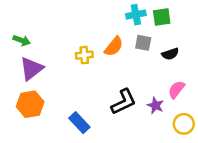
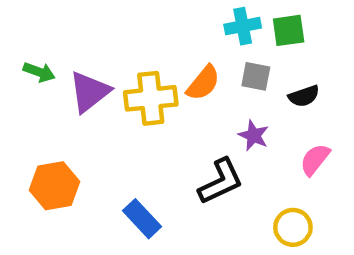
yellow cross: (84, 55) -> (151, 98), size x1.6
purple triangle: (31, 69) -> (89, 92), moved
purple star: (156, 105) -> (254, 135), moved
yellow circle: (184, 124) -> (293, 227), moved

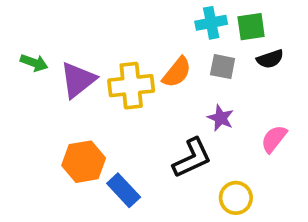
black semicircle: (304, 96) -> (270, 59), moved
orange hexagon: (54, 186) -> (84, 162), moved
yellow circle: (293, 227) -> (236, 198), moved

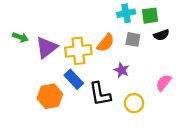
purple star: (221, 118) -> (122, 70), moved
black L-shape: (192, 158) -> (100, 94), moved, turned 105
blue rectangle: (124, 190) -> (74, 79), moved
yellow circle: (236, 198) -> (134, 103), moved

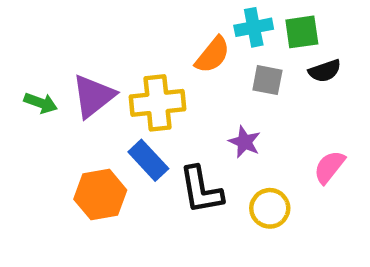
green arrow: (20, 37) -> (41, 103), moved
orange semicircle: (106, 43) -> (212, 55), moved

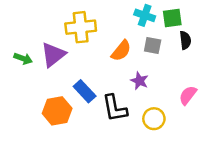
cyan cross: (254, 27) -> (145, 15), turned 30
orange semicircle: (212, 55) -> (121, 51), moved
black semicircle: (325, 71) -> (185, 40), turned -78
yellow cross: (158, 103) -> (81, 27), moved

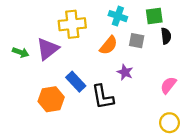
cyan cross: (145, 15) -> (118, 16), moved
yellow circle: (154, 119) -> (169, 123), moved

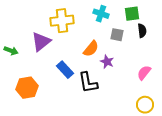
orange semicircle: (109, 45) -> (91, 49), moved
green arrow: (21, 52) -> (11, 51), moved
orange hexagon: (51, 99) -> (27, 88), moved

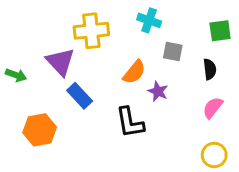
green square: (132, 14) -> (220, 31), moved
black semicircle: (142, 31) -> (210, 69), moved
purple triangle: (41, 42) -> (60, 62), turned -35
blue rectangle: (65, 70) -> (80, 96), moved

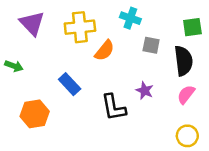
purple triangle: (60, 62) -> (32, 23), moved
black semicircle: (210, 69) -> (183, 61), size x1.6
orange semicircle: (134, 72) -> (104, 50), moved
purple star: (158, 91) -> (145, 91), moved

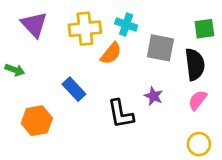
cyan cross: (130, 18) -> (126, 25), moved
gray square: (151, 45) -> (160, 48), size x1.5

